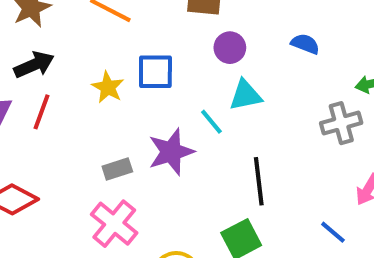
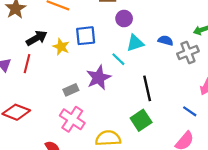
blue semicircle: (305, 44) -> (166, 41), moved
black arrow: (34, 65) -> (37, 38), moved

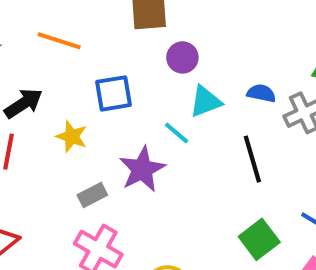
yellow star: (61, 47) -> (72, 137), moved
black line: (147, 88) -> (252, 159), moved
green square: (141, 120) -> (259, 239), moved

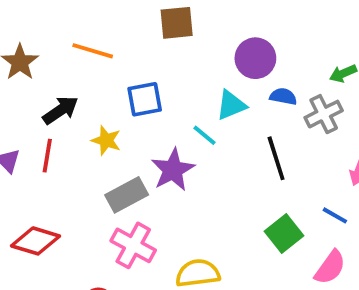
purple circle: (182, 57) -> (255, 58), moved, size x1.4
gray rectangle: (92, 195) -> (127, 195), size x1.5

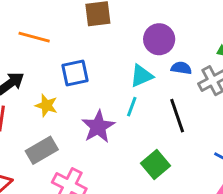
cyan line: (205, 135) -> (132, 107), moved, turned 72
gray rectangle: (127, 195) -> (42, 150), moved
green square: (284, 233) -> (156, 164), moved

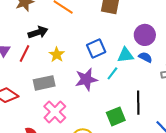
blue semicircle: (181, 68) -> (145, 57), moved
blue square: (75, 73) -> (96, 49), moved, turned -30
black line: (177, 116) -> (138, 103), moved

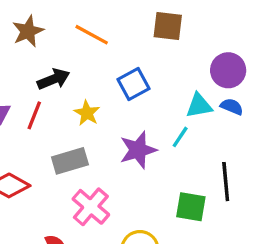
blue square: (96, 49) -> (134, 84), moved
green square: (116, 116) -> (191, 207), turned 36

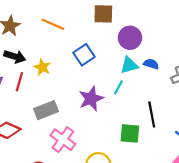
purple circle: (228, 70) -> (130, 38), moved
black arrow: (54, 79) -> (15, 57), moved, turned 45
yellow star: (87, 113) -> (42, 67), moved

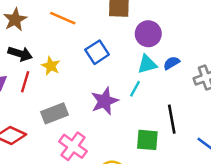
blue semicircle: (151, 64) -> (172, 63), turned -48

